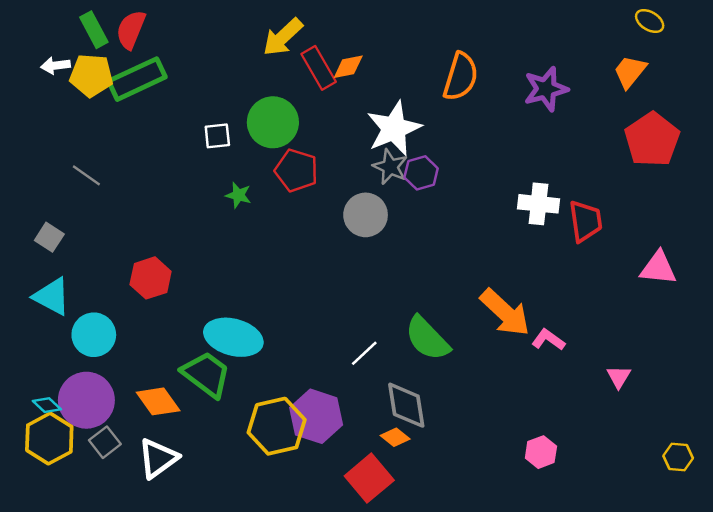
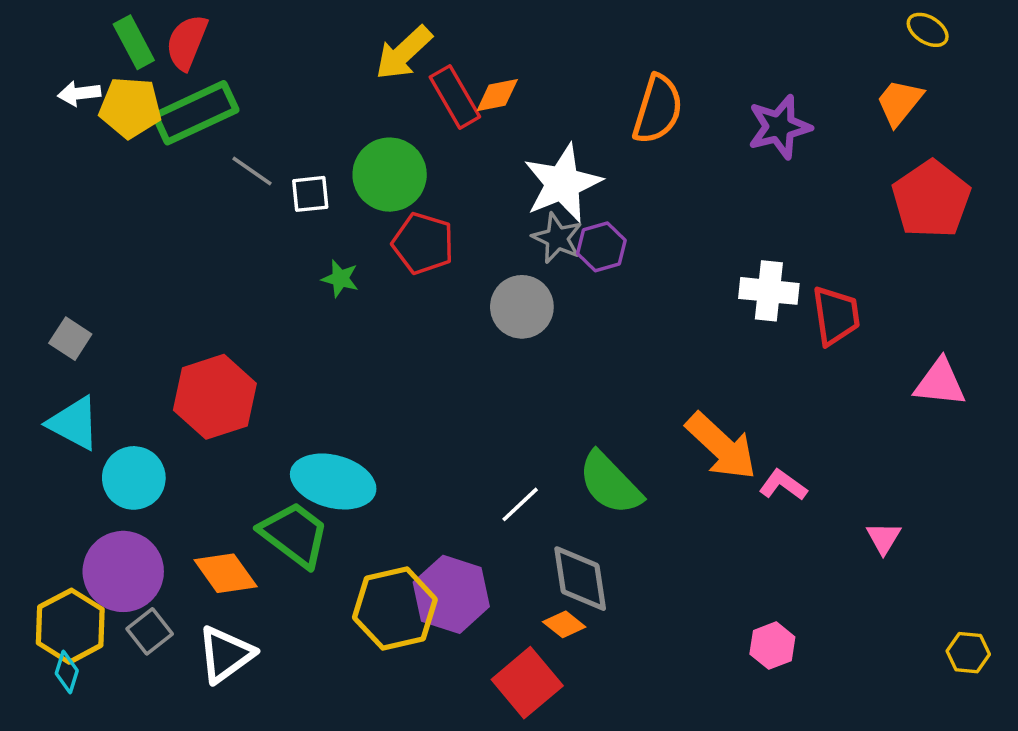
gray line: (86, 175) -> (252, 171), moved
red hexagon: (151, 278) -> (215, 397), size x1.4
cyan diamond: (47, 405) -> (67, 672), moved, turned 64

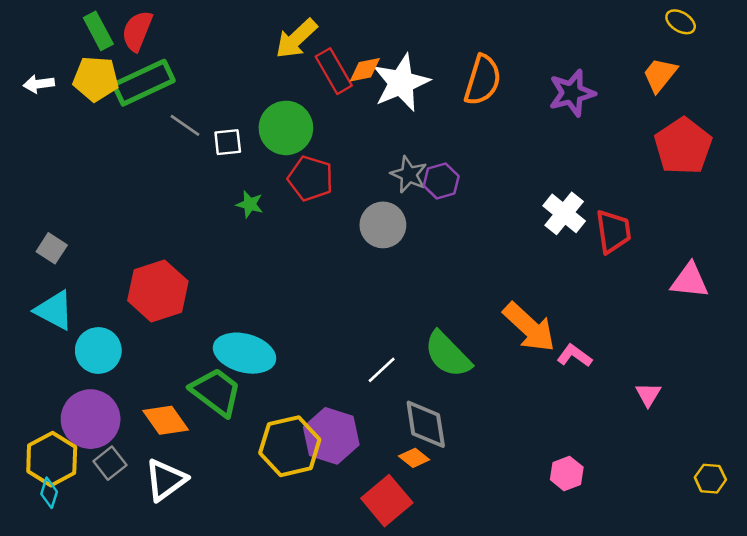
white arrow: (79, 93) -> (39, 84), moved
white star: (562, 183) -> (401, 83), moved
white cross: (769, 291) -> (564, 213), turned 33

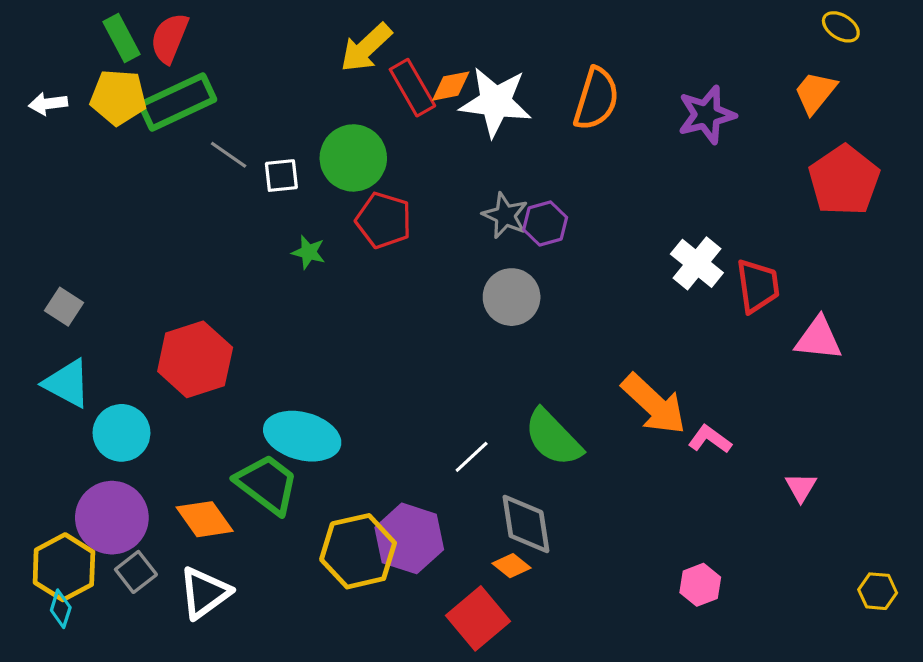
white star: (401, 83) -> (496, 102), turned 30
gray circle: (383, 225) -> (512, 297), moved
pink triangle: (690, 281) -> (818, 339), moved

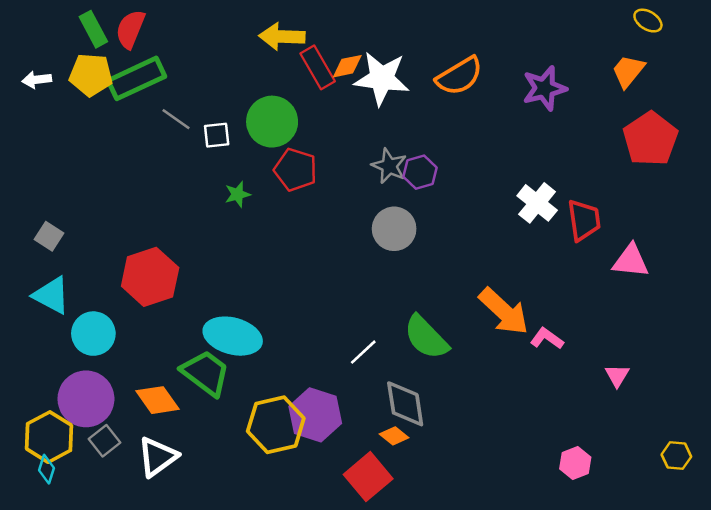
yellow arrow: (366, 48) -> (282, 37), turned 45
orange semicircle: (596, 99) -> (459, 76), turned 42
green star: (309, 252) -> (238, 194), turned -30
pink hexagon: (700, 585) -> (575, 463), moved

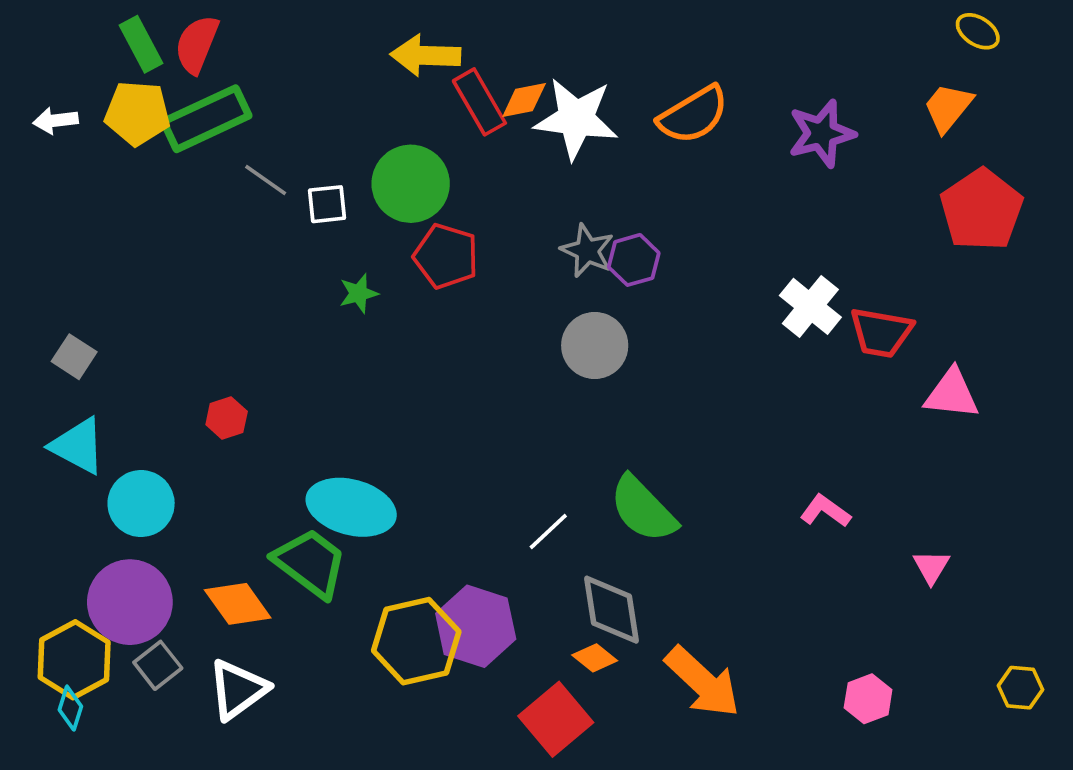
red trapezoid: (584, 220) -> (881, 332), turned 108
red hexagon: (150, 277) -> (227, 418), size x0.5
orange arrow: (504, 311) -> (703, 682), moved

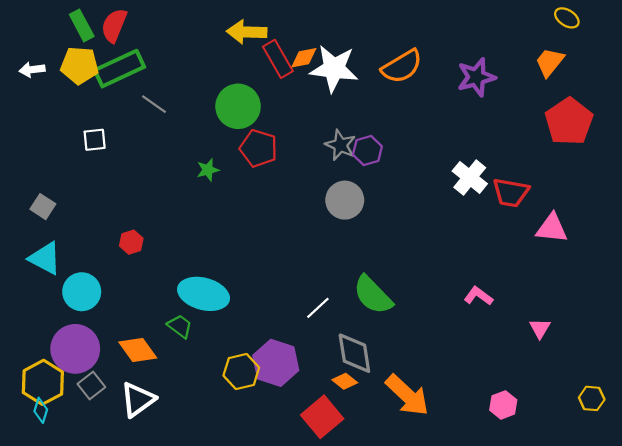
white square: (327, 204) -> (95, 140), moved
green trapezoid: (310, 563) -> (180, 326), size x0.6
yellow hexagon: (416, 641) -> (241, 372), size x0.7

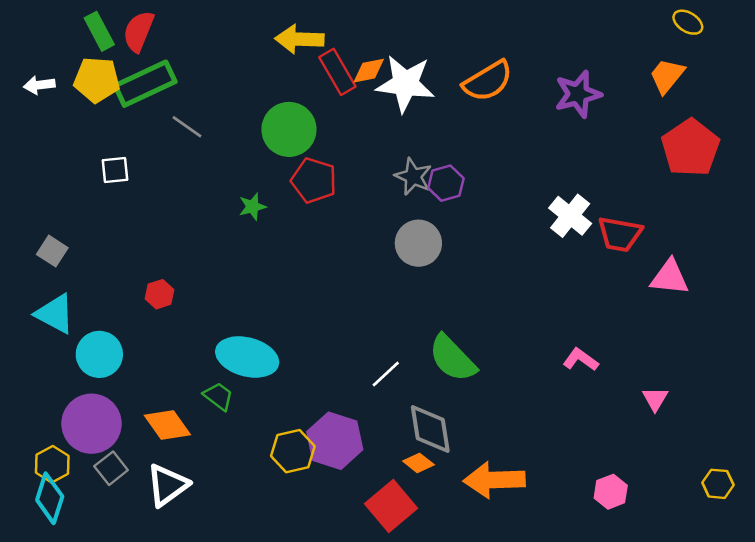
yellow hexagon: (43, 382) -> (52, 464), size x0.7
orange arrow: (407, 395) -> (494, 480), turned 135
cyan diamond: (41, 410) -> (50, 498), size x1.6

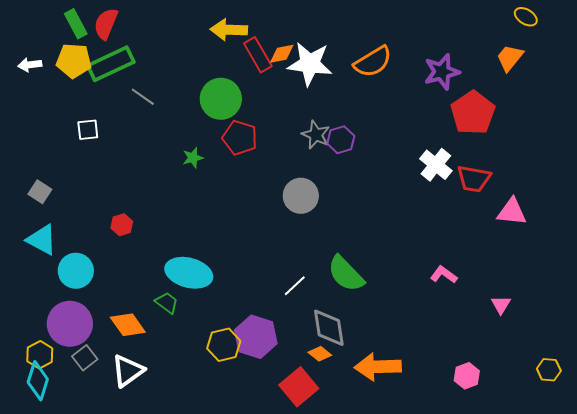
red pentagon: (690, 148) -> (473, 113), moved
gray circle: (418, 243) -> (301, 196), moved

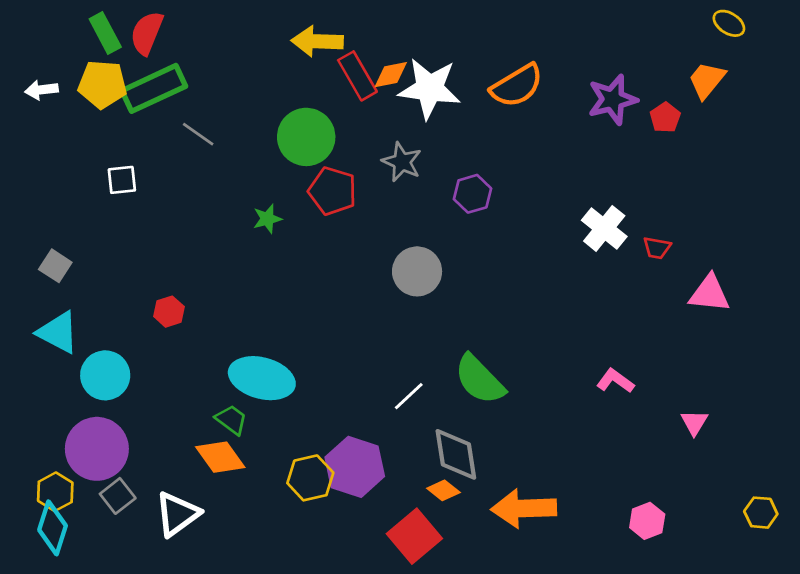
red pentagon: (473, 113) -> (665, 118), moved, size x0.5
gray star: (316, 135) -> (402, 162), moved
red trapezoid: (474, 179) -> (657, 248), size x0.6
orange diamond: (128, 325) -> (220, 457), moved

